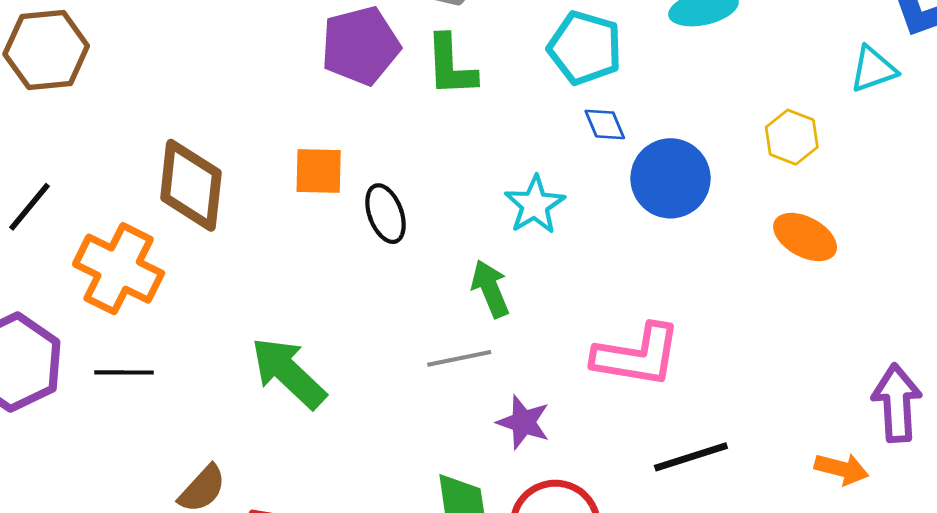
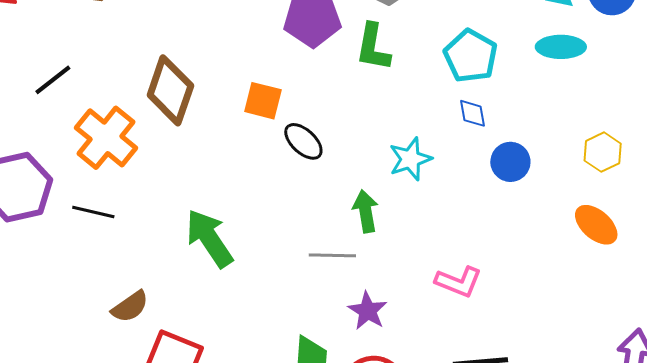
blue circle: (670, 178) -> (510, 162), size x0.7
black ellipse: (386, 214) -> (303, 141), turned -39
pink L-shape: (637, 356) -> (459, 282), size x0.7

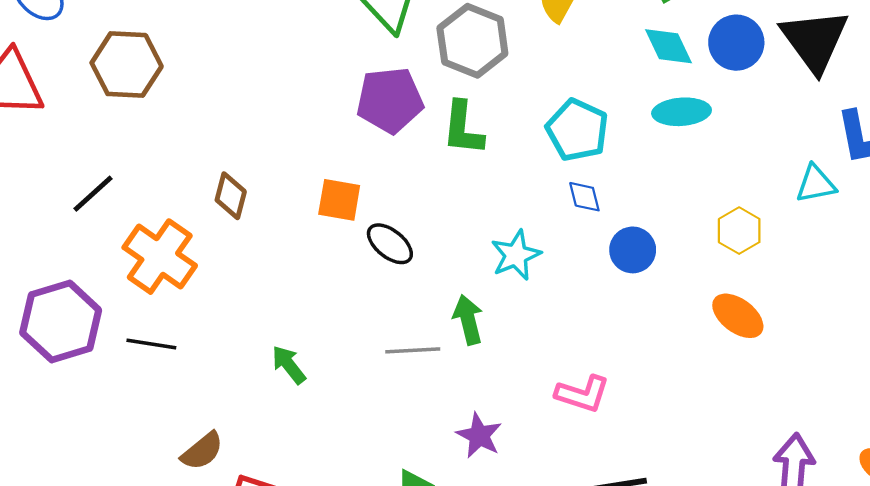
brown diamond: (170, 90) -> (231, 196), size x0.6
green arrow: (209, 238) -> (289, 365), size x0.6
gray line: (332, 255) -> (413, 350), moved

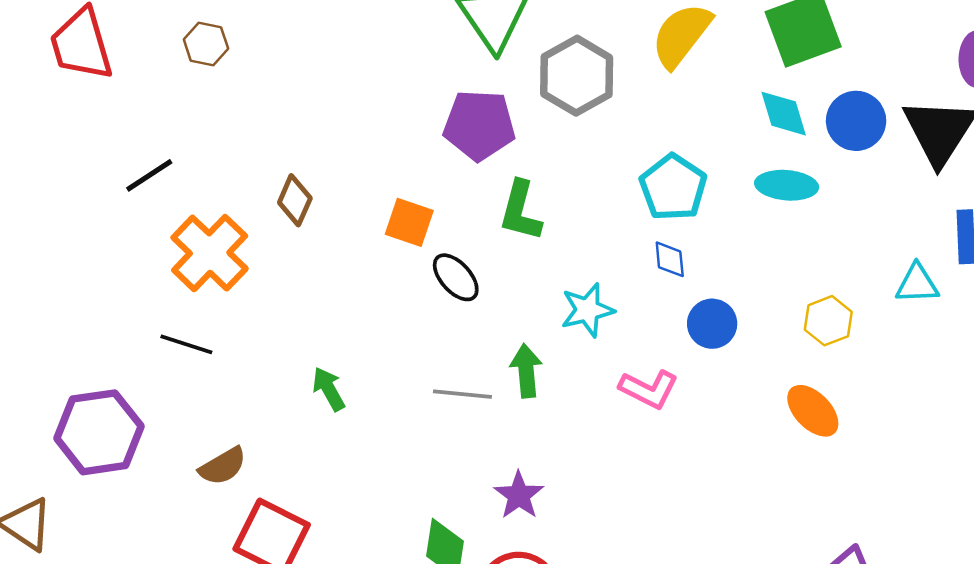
brown hexagon: (127, 65) -> (206, 44), size x0.6
green L-shape: (463, 128) -> (520, 211), moved
purple hexagon: (61, 322) -> (99, 432), moved
pink L-shape: (583, 394) -> (649, 389), moved

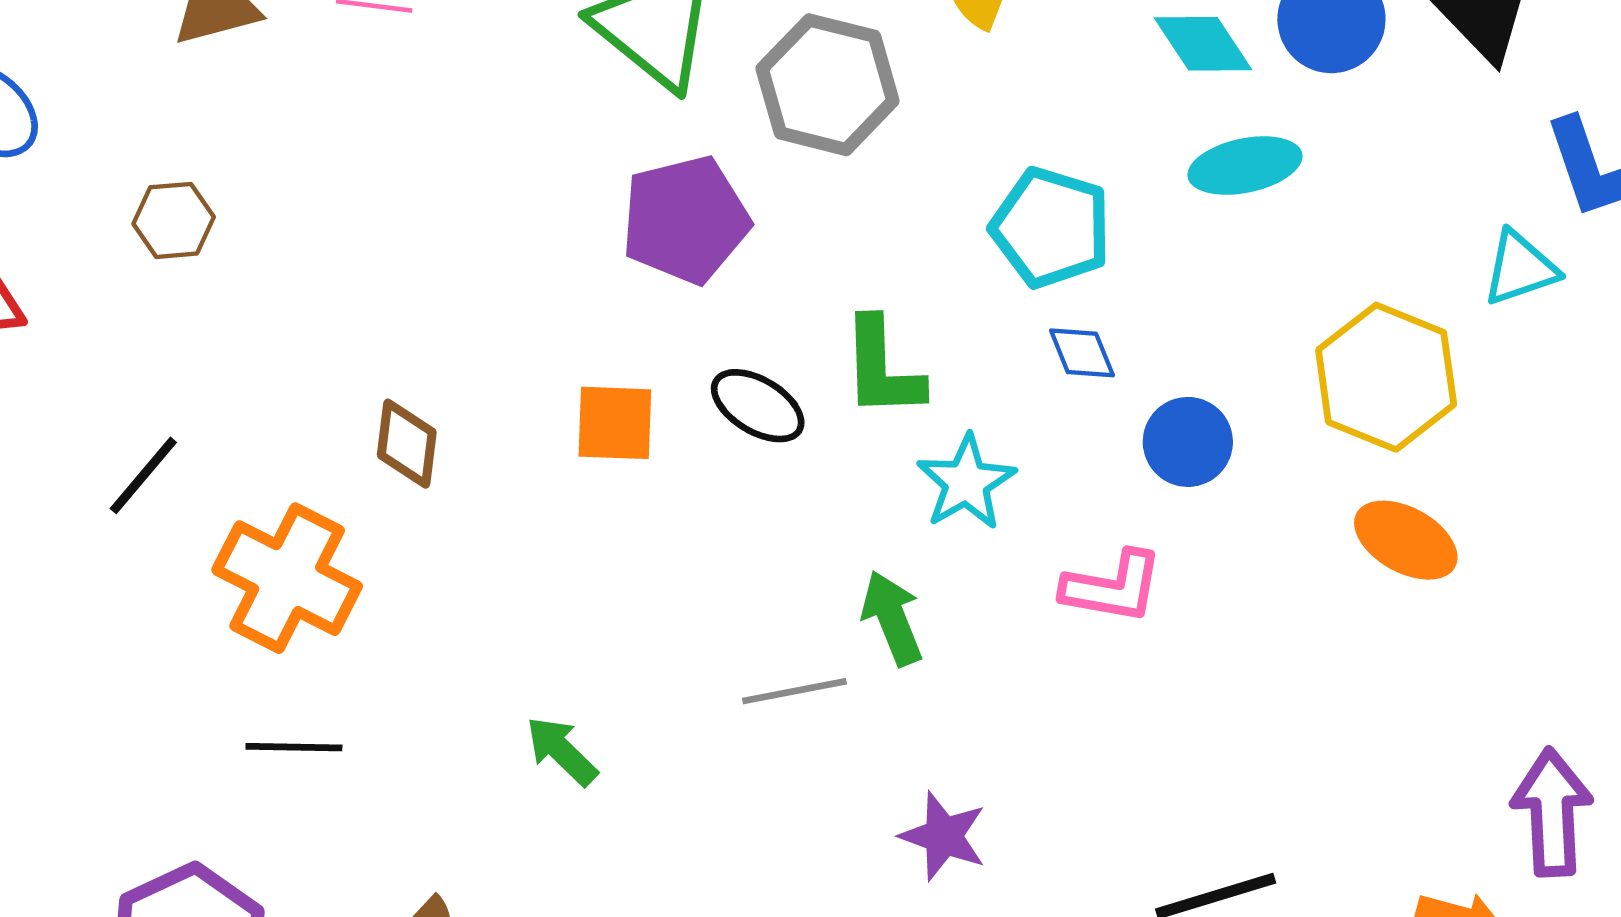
green L-shape: (520, 211) -> (882, 368), moved
black ellipse: (456, 277) -> (758, 406), moved
yellow hexagon: (828, 321) -> (1386, 377), size x1.6

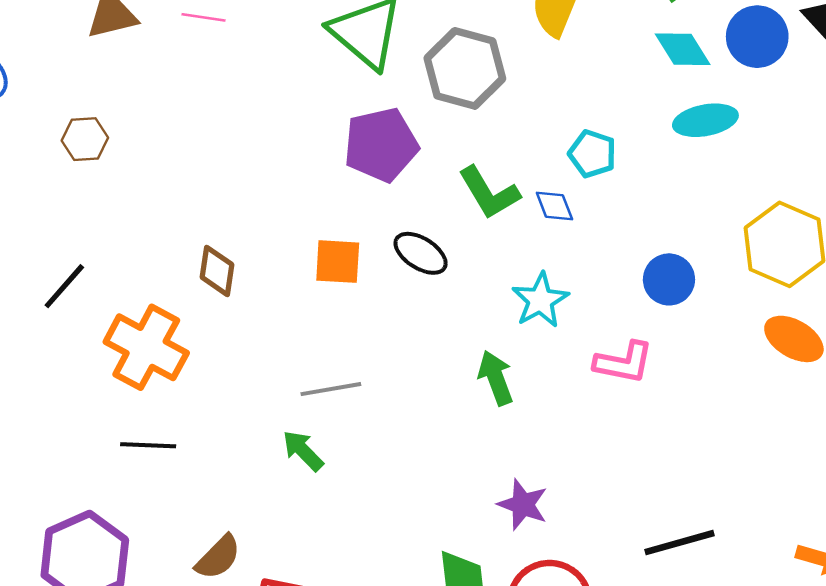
cyan pentagon: (1051, 228) -> (592, 154), size x0.7
blue diamond: (1082, 353) -> (554, 206), moved
green L-shape: (882, 368) -> (489, 193), moved, turned -30
gray line: (794, 691) -> (331, 389), moved

